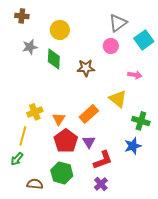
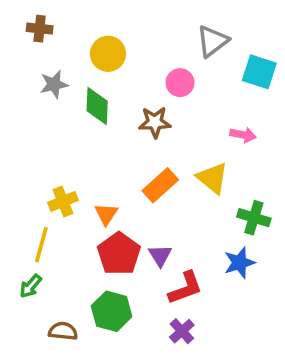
cyan square: (144, 40) -> (259, 72), turned -36
pink circle: (111, 46) -> (180, 83), moved
orange rectangle: (89, 114) -> (160, 185), moved

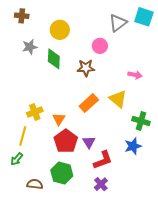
cyan square: (259, 72) -> (144, 17), moved

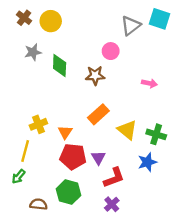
brown cross: (22, 16) -> (24, 18), turned 32
yellow circle: (60, 30) -> (51, 21), moved
yellow triangle: (118, 99) -> (127, 130), moved
red pentagon: (66, 141) -> (73, 157), turned -30

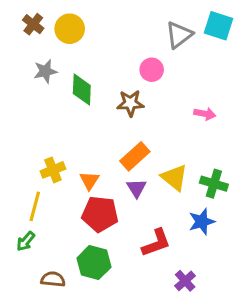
purple triangle: (98, 158) -> (136, 188), moved
purple cross: (112, 204) -> (185, 281), moved

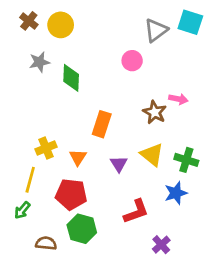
brown star: (130, 103) -> (155, 112), moved, turned 30
orange rectangle: (135, 156) -> (102, 124), moved, turned -30
red pentagon: (100, 214) -> (71, 194), moved

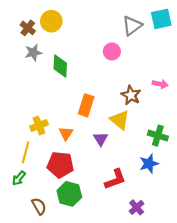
brown cross: (29, 21) -> (28, 28), moved
cyan square: (190, 22) -> (161, 19), turned -30
pink arrow: (178, 99) -> (160, 84), moved
yellow triangle: (152, 155) -> (120, 120), moved
brown semicircle: (46, 243) -> (39, 206), turned 54

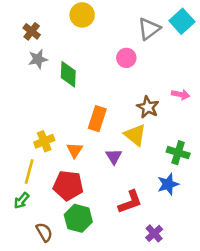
cyan square: (161, 19) -> (182, 21), turned -30
yellow circle: (51, 21) -> (82, 15), moved

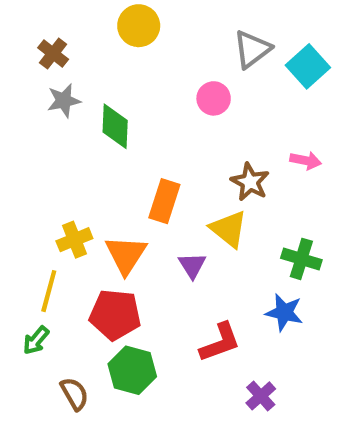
cyan square: (182, 21) -> (308, 66), moved
orange triangle: (75, 150) -> (126, 255), size x1.5
blue star: (168, 184) -> (284, 312), turned 30

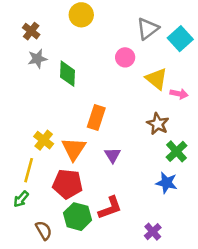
brown star: (250, 182) -> (158, 124), moved
yellow triangle: (229, 229) -> (156, 79), moved
yellow cross: (74, 240) -> (44, 140), turned -30
green cross: (301, 259) -> (177, 151), turned 30
red L-shape: (220, 342) -> (110, 208), moved

